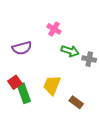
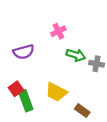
pink cross: (54, 29) -> (58, 31), turned 32
yellow trapezoid: (52, 85) -> (56, 92), turned -85

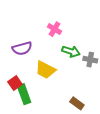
pink cross: (58, 31) -> (55, 29), turned -32
yellow trapezoid: (56, 92) -> (45, 70), moved

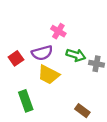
purple semicircle: (22, 48) -> (42, 53), moved
red square: (15, 83) -> (16, 58), moved

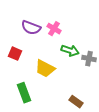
purple semicircle: (42, 53) -> (31, 28), moved, turned 36
red square: (16, 58) -> (15, 54), turned -32

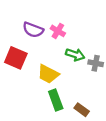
red square: (15, 54) -> (16, 58), size x1.5
green rectangle: (24, 93) -> (56, 100), moved

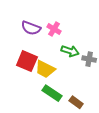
red square: (16, 58) -> (27, 61), moved
green rectangle: (56, 100) -> (52, 93), turned -36

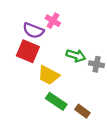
pink cross: (54, 29) -> (53, 21), moved
red square: (27, 61) -> (28, 51), moved

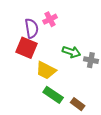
pink cross: (53, 21) -> (50, 19), turned 32
purple semicircle: (33, 30) -> (32, 28), turned -120

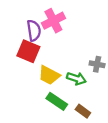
pink cross: (50, 19) -> (53, 21), size x1.5
green arrow: (71, 52) -> (76, 78), moved

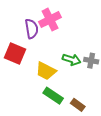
red square: (28, 51) -> (15, 53), moved
green arrow: (76, 78) -> (72, 60), moved

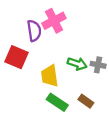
yellow trapezoid: (46, 71) -> (50, 76), turned 55
brown rectangle: (78, 105) -> (86, 101), moved

